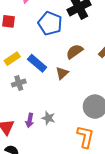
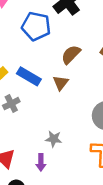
purple arrow: (30, 120) -> (41, 162), moved

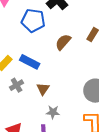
brown triangle: (61, 83) -> (43, 89), moved

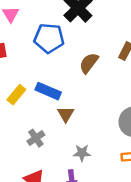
gray cross: (17, 85) -> (36, 138), moved
brown triangle: (43, 89) -> (66, 114), moved

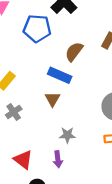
blue rectangle: (48, 91) -> (60, 75), moved
gray cross: (36, 138) -> (14, 112), moved

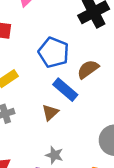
blue pentagon: (37, 28) -> (54, 52), moved

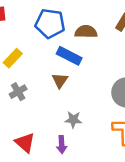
brown semicircle: (88, 69) -> (86, 32), turned 50

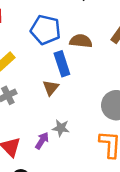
blue rectangle: (69, 56) -> (62, 64), turned 40
purple arrow: (62, 145) -> (42, 141), moved, turned -150

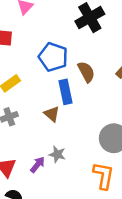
brown semicircle: (81, 41) -> (86, 72), turned 50
brown triangle: (51, 88) -> (52, 114), turned -35

